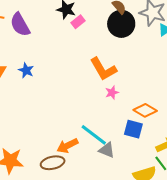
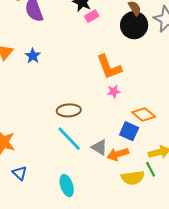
cyan line: (94, 135) -> (69, 139), moved
orange arrow: (67, 146) -> (118, 154), moved
brown ellipse: (53, 163) -> (69, 110), moved

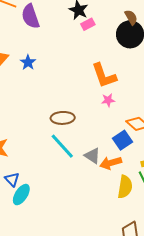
blue square: (129, 131) -> (122, 140), turned 30
yellow semicircle: (133, 178) -> (125, 187), turned -75
cyan ellipse: (67, 186) -> (21, 195), moved, turned 50

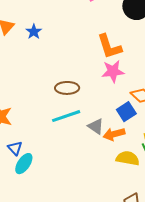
pink star: (108, 100) -> (113, 71), size x1.6
cyan line: (62, 146) -> (66, 116), turned -68
yellow semicircle: (125, 187) -> (128, 158), turned -90

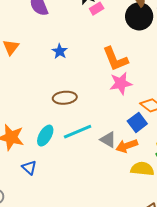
blue star: (34, 32) -> (60, 51), moved
brown ellipse: (67, 88) -> (65, 98), moved
cyan ellipse: (24, 164) -> (45, 136), moved

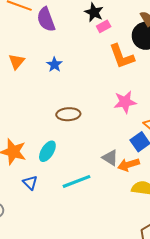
blue star: (60, 51) -> (54, 65), moved
orange L-shape: (115, 59) -> (122, 56), moved
cyan line: (78, 132) -> (76, 181), moved

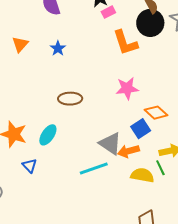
gray triangle: (110, 158) -> (110, 144), size x1.4
cyan line: (76, 181) -> (94, 169), moved

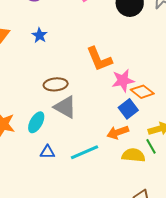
orange L-shape: (125, 43) -> (99, 59), moved
pink star: (127, 88) -> (123, 81), moved
gray triangle: (110, 144) -> (65, 107), moved
blue triangle: (30, 166) -> (47, 152), moved, turned -42

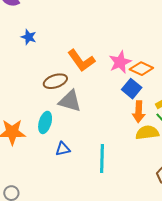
orange L-shape: (99, 59) -> (81, 61), moved
orange arrow: (118, 132) -> (139, 112), moved, turned -55
cyan line: (84, 152) -> (102, 159), moved, turned -52

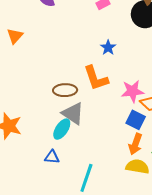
blue star: (29, 37) -> (108, 48), moved
blue square: (132, 89) -> (136, 120), turned -30
cyan ellipse: (45, 122) -> (62, 129), moved

